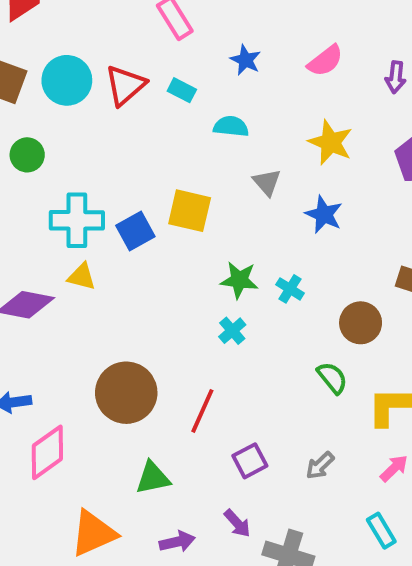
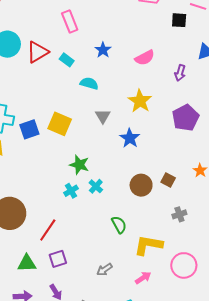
cyan cross: (290, 289) -> (96, 186), moved
brown circle: (361, 323) -> (141, 185), moved
purple square: (250, 461) -> (58, 259), moved
green triangle: (153, 478) -> (27, 263), moved

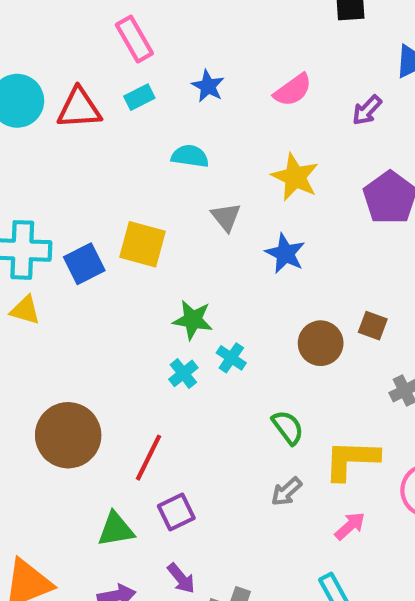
red triangle: (38, 52) -> (79, 108), turned 35
cyan rectangle: (67, 60) -> (139, 97), moved, turned -56
purple arrow: (180, 73) -> (367, 110), turned 35
gray arrow: (104, 270) -> (286, 492), moved

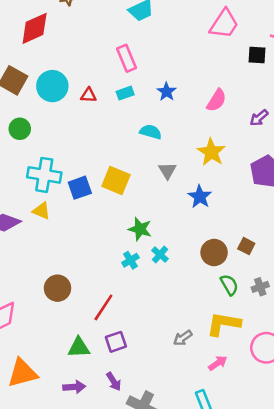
pink semicircle: (293, 90) -> (217, 100), turned -30
red triangle: (79, 108) -> (88, 95), size x0.6
green semicircle: (288, 427) -> (229, 285), moved
brown circle: (68, 435) -> (57, 288), size x0.7

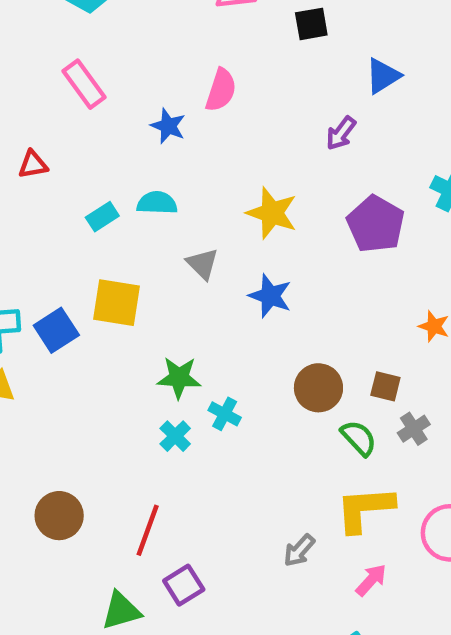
cyan rectangle: (125, 93) -> (102, 217), moved
pink semicircle: (217, 100) -> (221, 90), moved
brown square: (246, 246) -> (385, 386), moved

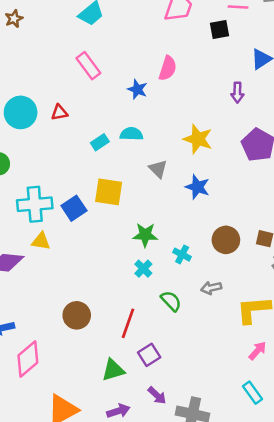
purple arrow: (341, 133) -> (237, 92), turned -36
cyan cross: (225, 414) -> (182, 255), moved
green semicircle: (359, 438) -> (171, 301), moved
gray arrow: (299, 550) -> (211, 288), moved, turned 36

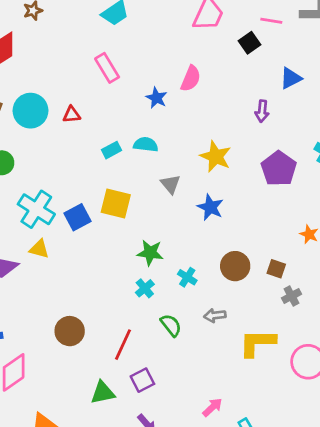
black square: (220, 29) -> (249, 43), turned -30
cyan cross: (35, 204) -> (36, 209), turned 32
pink arrow: (257, 351) -> (212, 407), moved

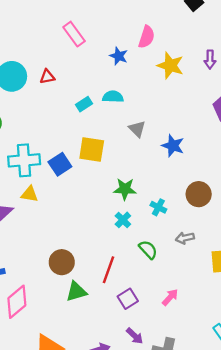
yellow star: (216, 157) -> (170, 65), moved
cyan cross: (36, 209) -> (24, 160), turned -32
green triangle: (103, 393) -> (76, 292), moved
pink arrow: (212, 407) -> (170, 297), moved

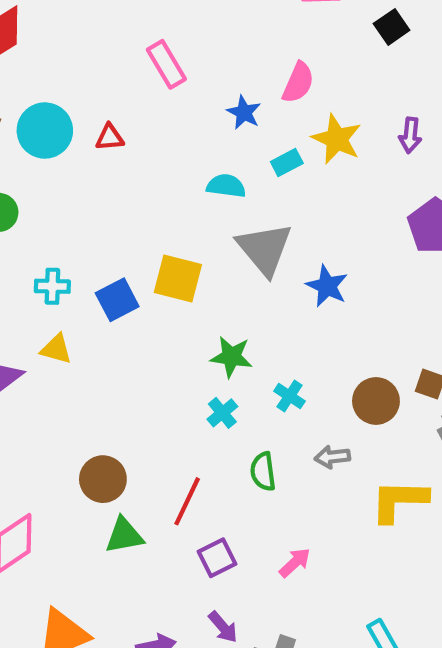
cyan rectangle: (84, 104) -> (287, 162), moved
gray triangle: (137, 129) -> (265, 249), size x1.8
cyan cross: (24, 160) -> (52, 286), size x0.6
brown circle: (199, 194) -> (376, 401), moved
green semicircle: (148, 250) -> (263, 472), turned -150

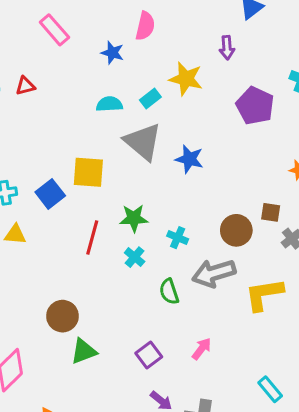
yellow star: (337, 139) -> (186, 79), moved
cyan rectangle: (287, 162) -> (150, 98), moved
gray arrow: (332, 457) -> (214, 273), size x1.8
red line: (187, 501) -> (92, 237), moved

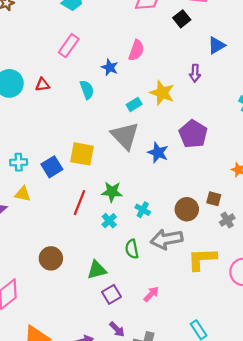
pink rectangle: (54, 30) -> (69, 46), turned 70
cyan semicircle: (109, 104) -> (87, 90), moved, turned 66
purple pentagon: (255, 106) -> (193, 134), moved
green triangle: (84, 351) -> (97, 270), moved

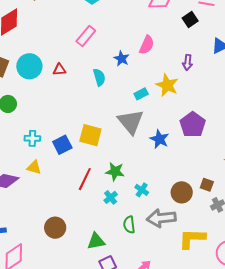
purple arrow: (195, 73) -> (187, 62), moved

